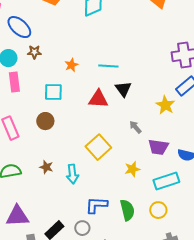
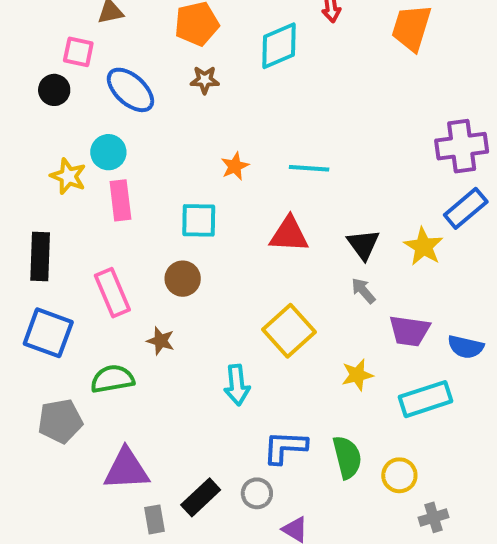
brown star: (34, 52) -> (205, 80), moved
black triangle: (123, 89) -> (363, 244), moved
brown star: (46, 167) -> (161, 341), moved
yellow circle: (158, 210) -> (399, 475), moved

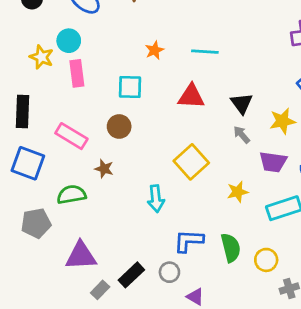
yellow star: (423, 246) -> (282, 121), moved, turned 30
pink rectangle: (112, 293) -> (71, 136), turned -36
gray rectangle: (155, 519) -> (100, 290), turned 54

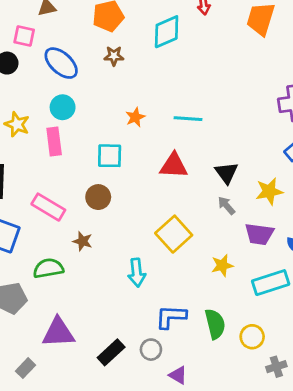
cyan circle: (69, 41) -> (63, 107), moved
gray rectangle: (100, 290) -> (26, 368), moved

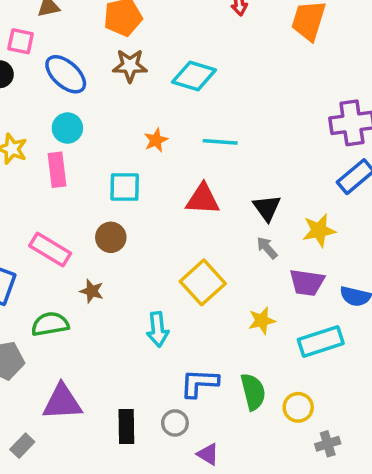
cyan diamond: (167, 32) -> (194, 76), moved, turned 40
brown star: (114, 56) -> (130, 66), size x1.4
black rectangle: (111, 352) -> (126, 426), turned -48

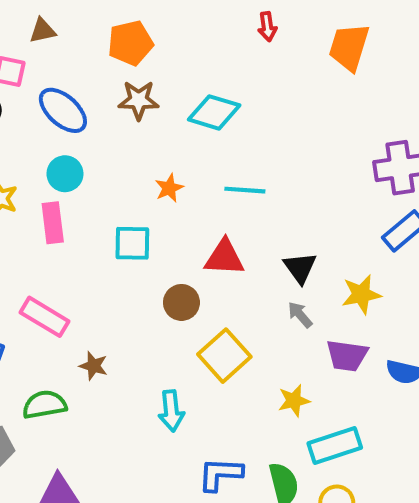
brown circle: (111, 237) -> (181, 302), moved
cyan rectangle: (321, 341) -> (335, 446), moved

